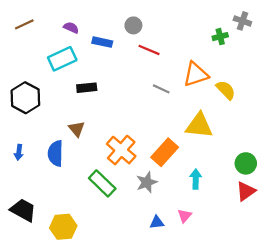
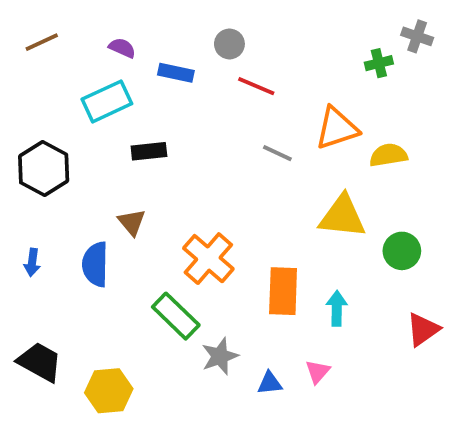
yellow semicircle: (226, 90) -> (388, 155), turned -55
orange rectangle: (165, 152) -> (283, 291), moved, turned -40
green circle: (246, 163) -> (402, 251), moved
gray star: (147, 182) -> (220, 356), moved

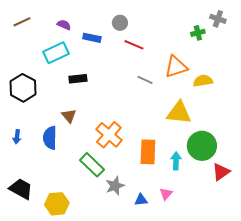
green circle: (402, 251) -> (202, 146), moved, size x1.5

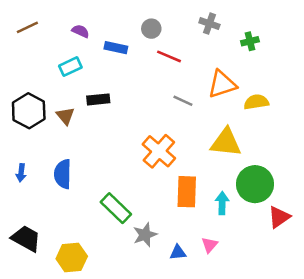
gray cross: (218, 19) -> (209, 24), moved
cyan rectangle: (56, 53) -> (70, 67), size x0.7
brown triangle: (69, 116) -> (65, 116), moved
orange cross: (109, 135) -> (159, 151), moved

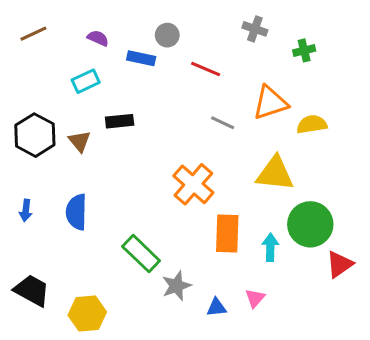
gray circle: (151, 29) -> (167, 35), moved

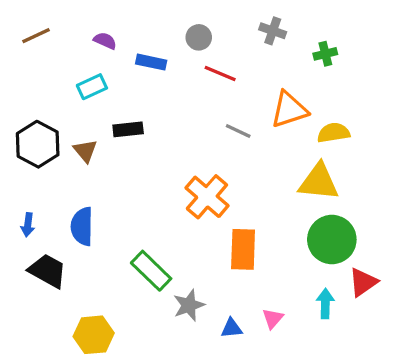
gray circle: (167, 35) -> (199, 37), moved
yellow triangle: (275, 174) -> (319, 182), moved
cyan arrow: (270, 247) -> (325, 304), moved
black trapezoid: (32, 290) -> (48, 271), moved

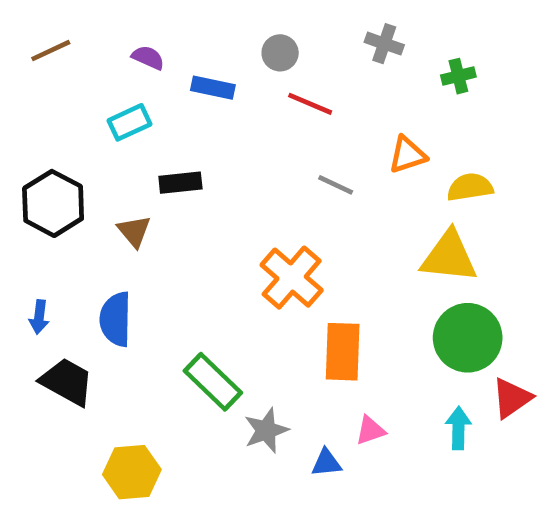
orange triangle: (289, 110) -> (407, 155), size x0.7
brown triangle: (85, 151) -> (134, 231), moved
pink triangle: (273, 318) -> (370, 430), moved, turned 30

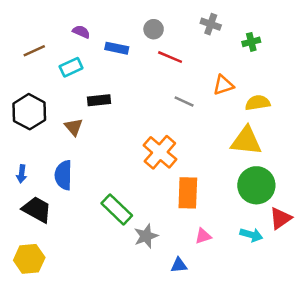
brown line: (51, 51) -> (34, 51), moved
cyan arrow: (458, 428) -> (251, 235), turned 105
blue triangle: (326, 463) -> (179, 265), moved
yellow hexagon: (132, 472) -> (29, 259), moved

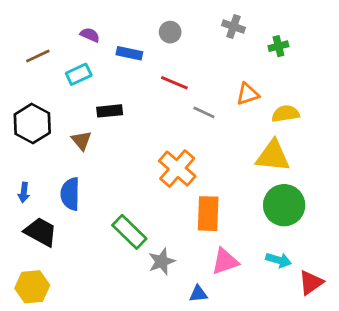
red line: (170, 57) -> (174, 83), moved
red triangle: (280, 218) -> (311, 283), moved
pink triangle: (203, 236) -> (225, 261), size x1.5

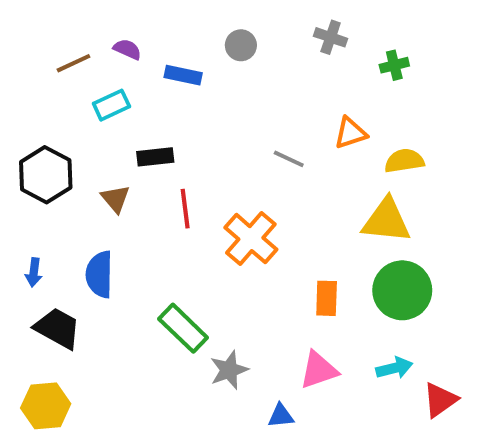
brown line: (38, 56) -> (74, 63), moved
red line: (174, 83) -> (185, 209), moved, turned 60
orange rectangle: (208, 214) -> (327, 298), moved, size x0.7
cyan arrow: (278, 260) -> (394, 368), turned -30

